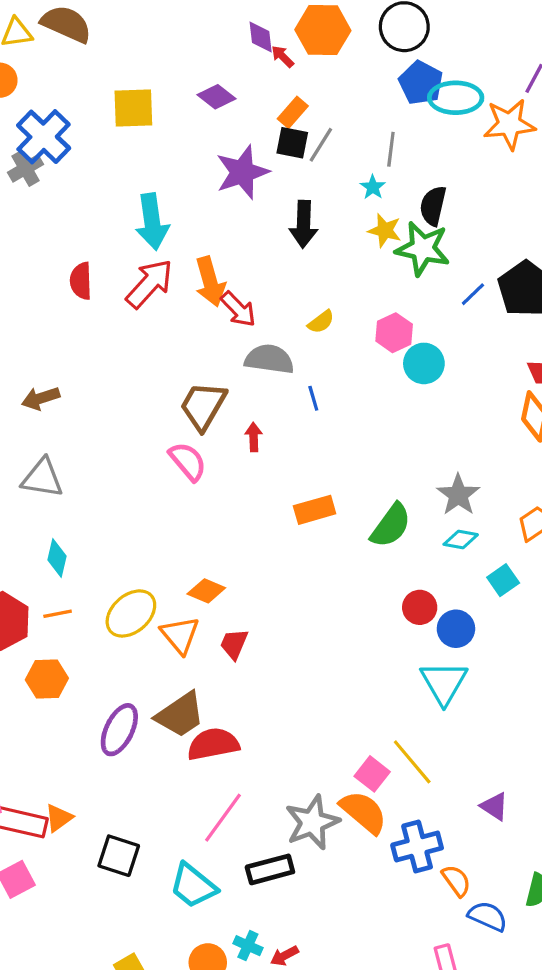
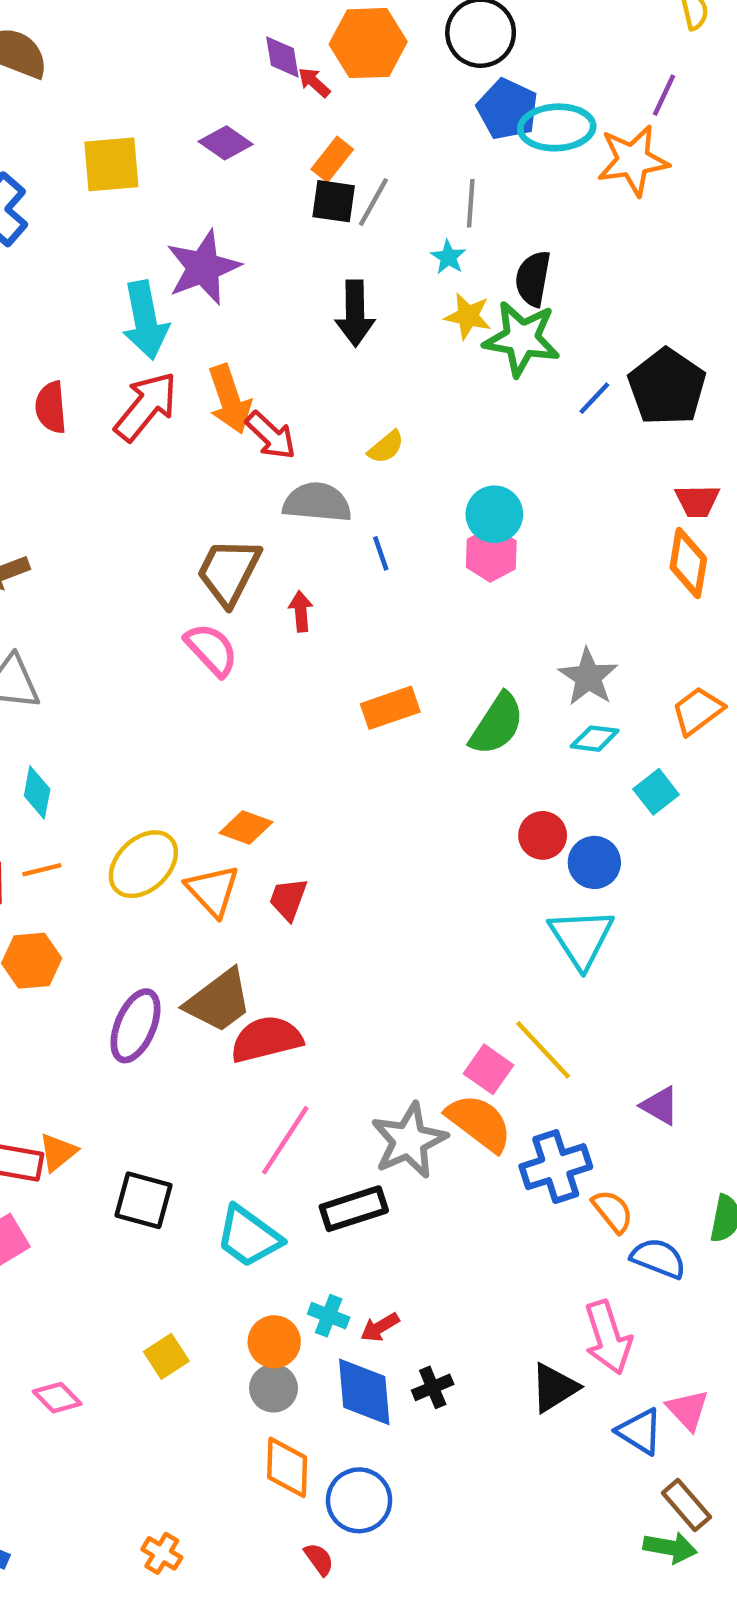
purple star: (242, 172) -> (203, 267), moved
pink hexagon: (394, 333) -> (491, 554), moved
cyan circle: (424, 363) -> (494, 514), moved

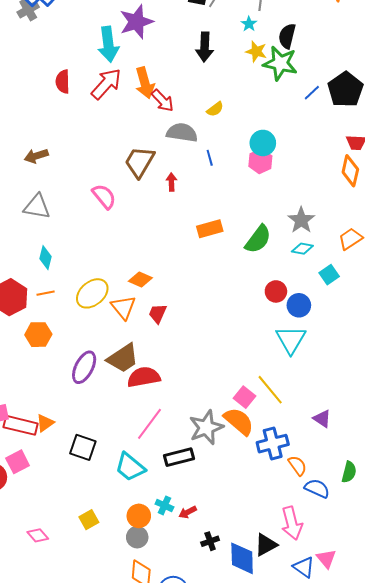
pink semicircle: (211, 650) -> (104, 196), moved
blue diamond: (364, 1392) -> (242, 558), moved

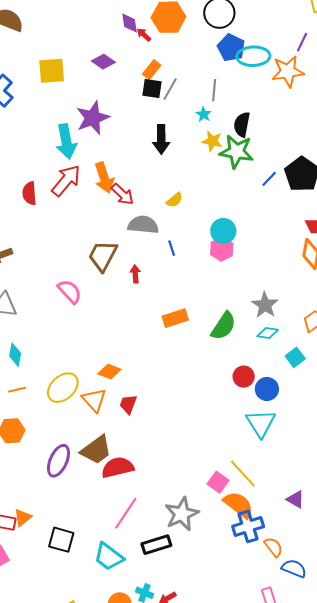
red semicircle: (63, 82) -> (29, 193), moved
orange semicircle: (239, 421) -> (239, 505), moved

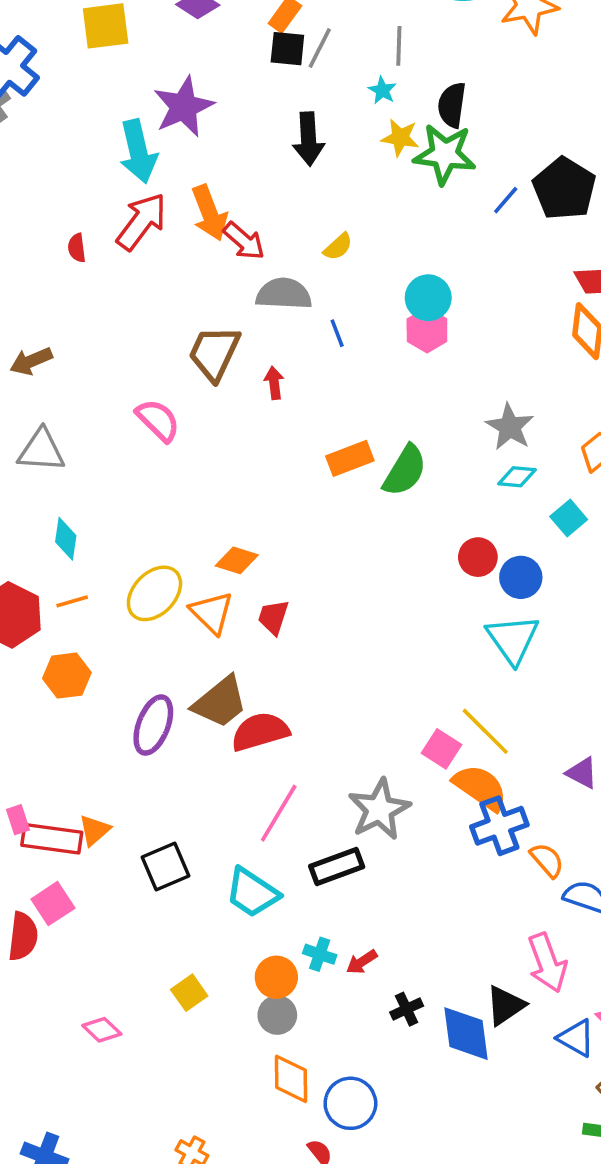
red semicircle: (29, 193) -> (77, 248), size x0.7
green semicircle: (223, 326) -> (405, 471), moved
black square: (61, 540) -> (166, 866), turned -36

